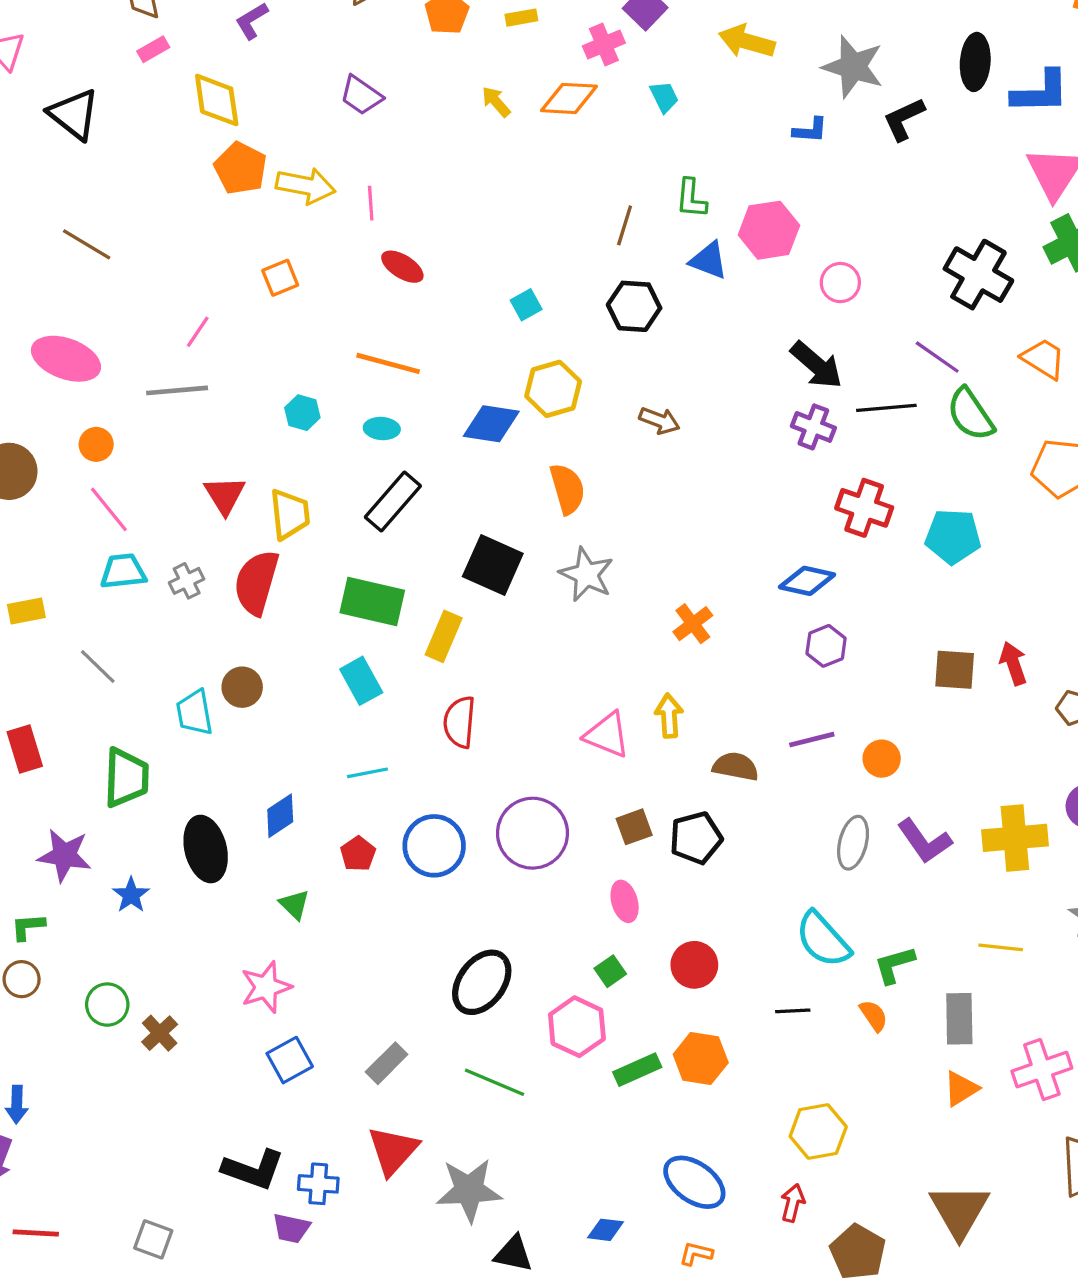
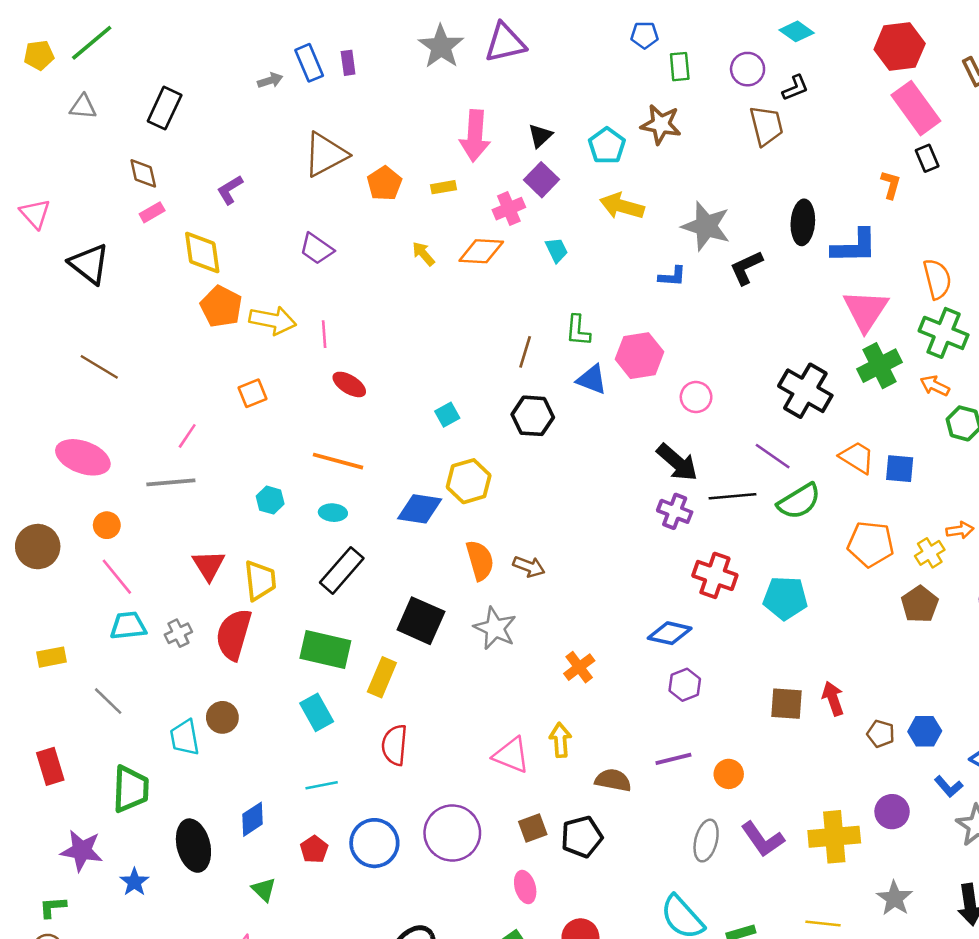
green semicircle: (970, 414) -> (799, 501), turned -87
brown arrow: (659, 421) -> (529, 567), moved

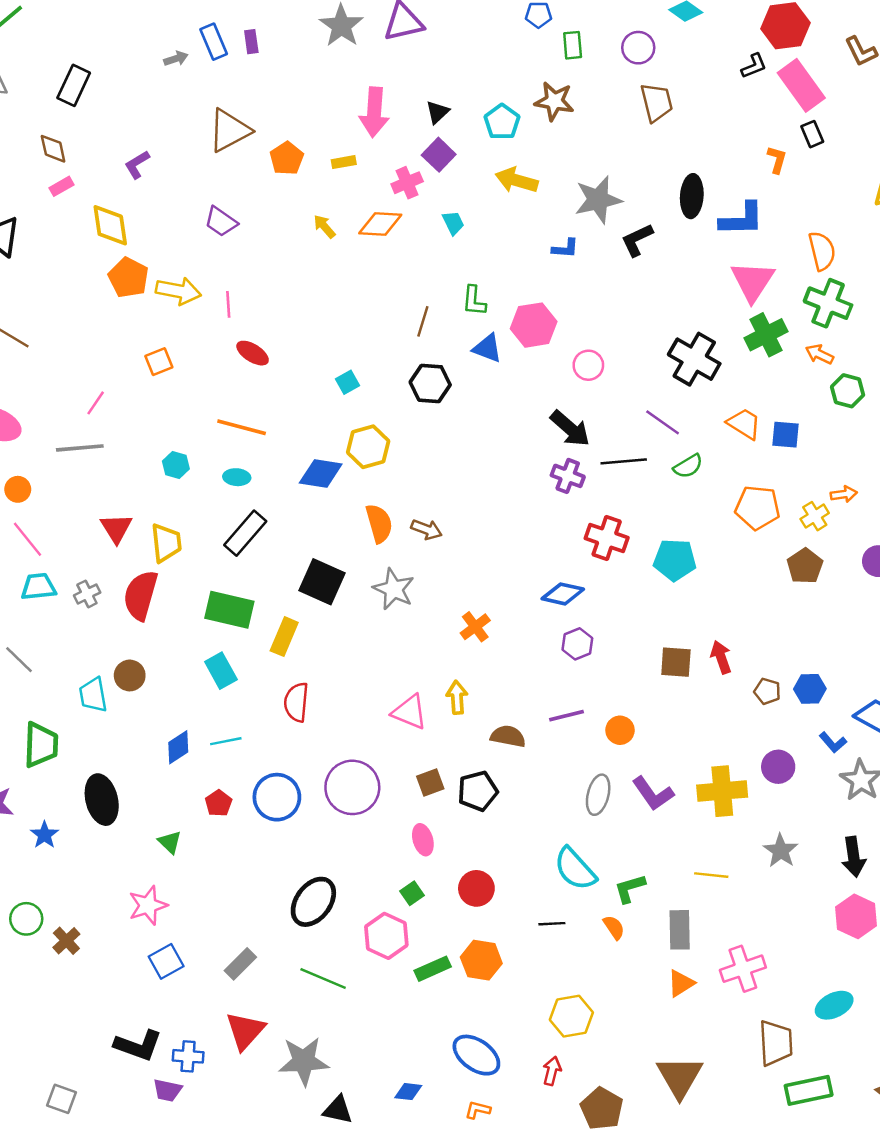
black L-shape: (795, 88) -> (754, 66), moved
gray star: (706, 226) -> (598, 200), turned -30
green semicircle: (799, 501) -> (688, 466), size x0.7
blue diamond: (253, 819) -> (178, 747), moved

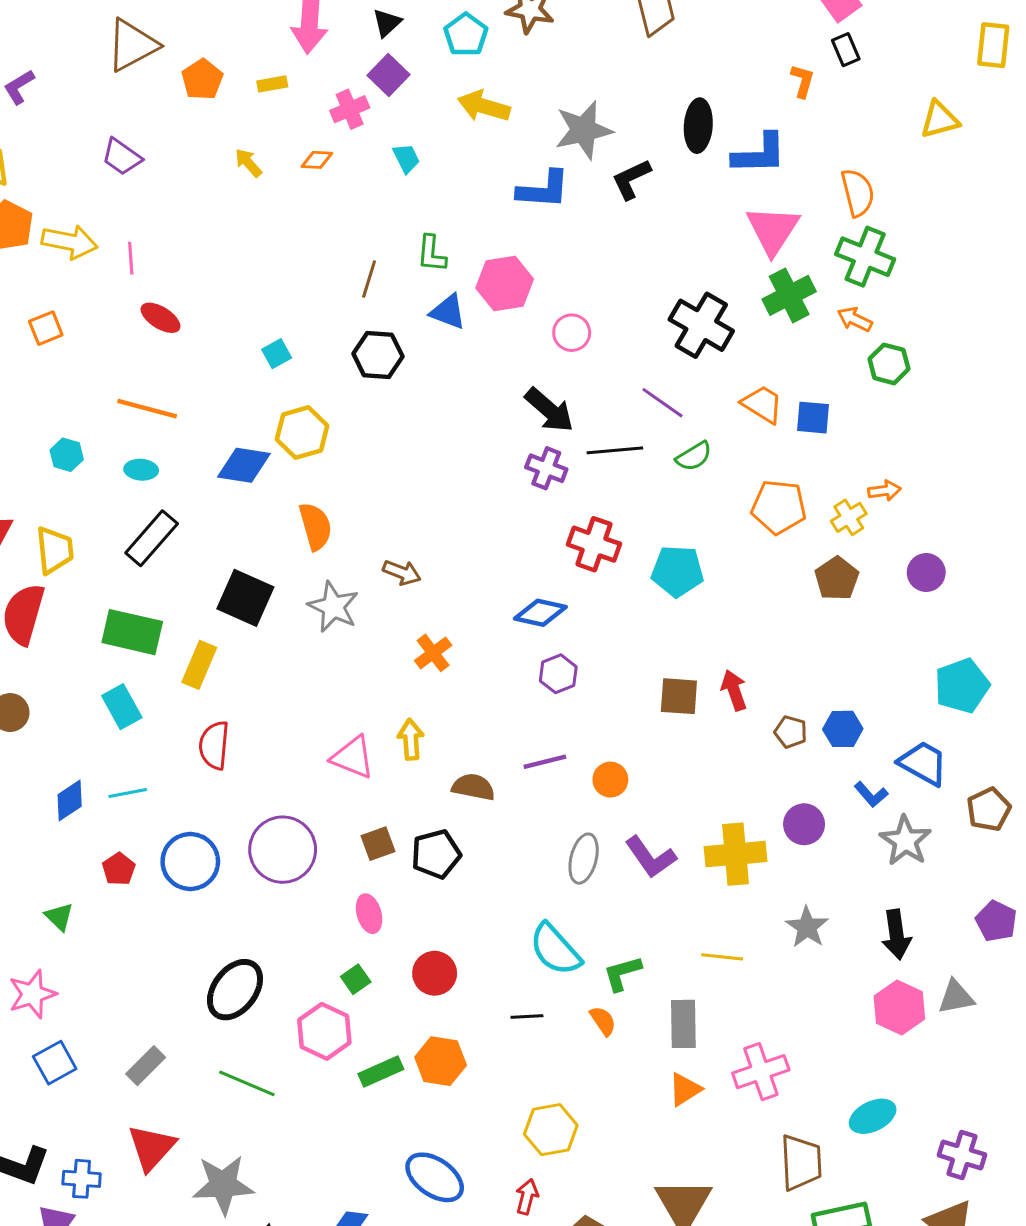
orange diamond: (380, 224) -> (317, 160), size x0.6
blue L-shape: (565, 248) -> (543, 190), size x1.6
brown arrow: (427, 529) -> (402, 573), moved

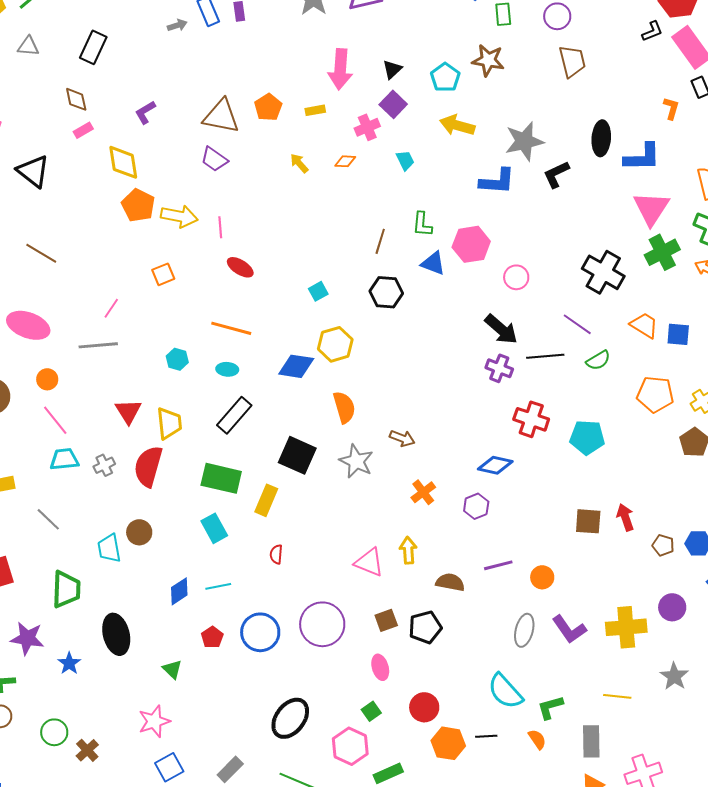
brown triangle: (132, 45) -> (221, 116), moved, turned 39
purple hexagon: (558, 674) -> (476, 506), moved
red semicircle: (214, 745) -> (276, 554), size x0.6
orange hexagon: (441, 1061) -> (448, 743), moved

